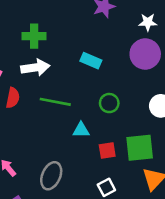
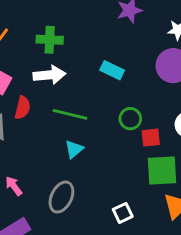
cyan triangle: (81, 130) -> (74, 149), moved, turned -42
red square: (107, 151) -> (151, 138), moved

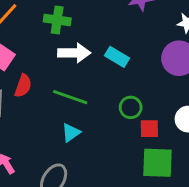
white arrow: (49, 75) -> (74, 53), moved

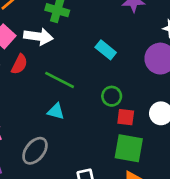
white arrow: (74, 53) -> (38, 37), moved
cyan triangle: (71, 133) -> (56, 111), turned 42

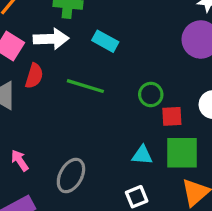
cyan rectangle: (106, 50) -> (105, 41), moved
cyan triangle: (56, 111) -> (142, 155), moved

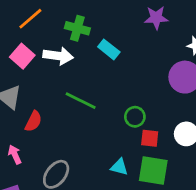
cyan rectangle: (105, 41) -> (109, 49), moved
red semicircle: (34, 76) -> (33, 121), moved

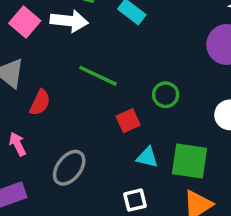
red square: (150, 138) -> (128, 121), moved, turned -30

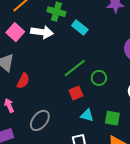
green line: (98, 76) -> (75, 68), moved, turned -65
green square: (190, 161) -> (112, 118), size x0.7

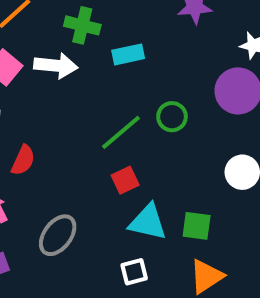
cyan rectangle: (80, 28) -> (128, 54), turned -49
green circle: (99, 78) -> (172, 117), moved
cyan triangle: (87, 115) -> (148, 222), size x1.5

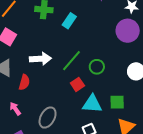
cyan rectangle: (128, 54) -> (69, 21), turned -35
white arrow: (56, 66) -> (41, 59), moved
green circle: (172, 117) -> (97, 67), moved

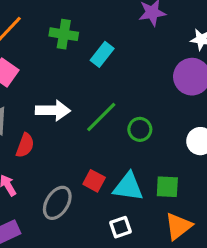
red square: (77, 84) -> (94, 181), moved, turned -32

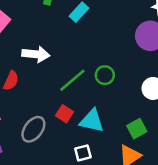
green line: (101, 117) -> (72, 80), moved
green square: (167, 187) -> (137, 129), moved, turned -36

